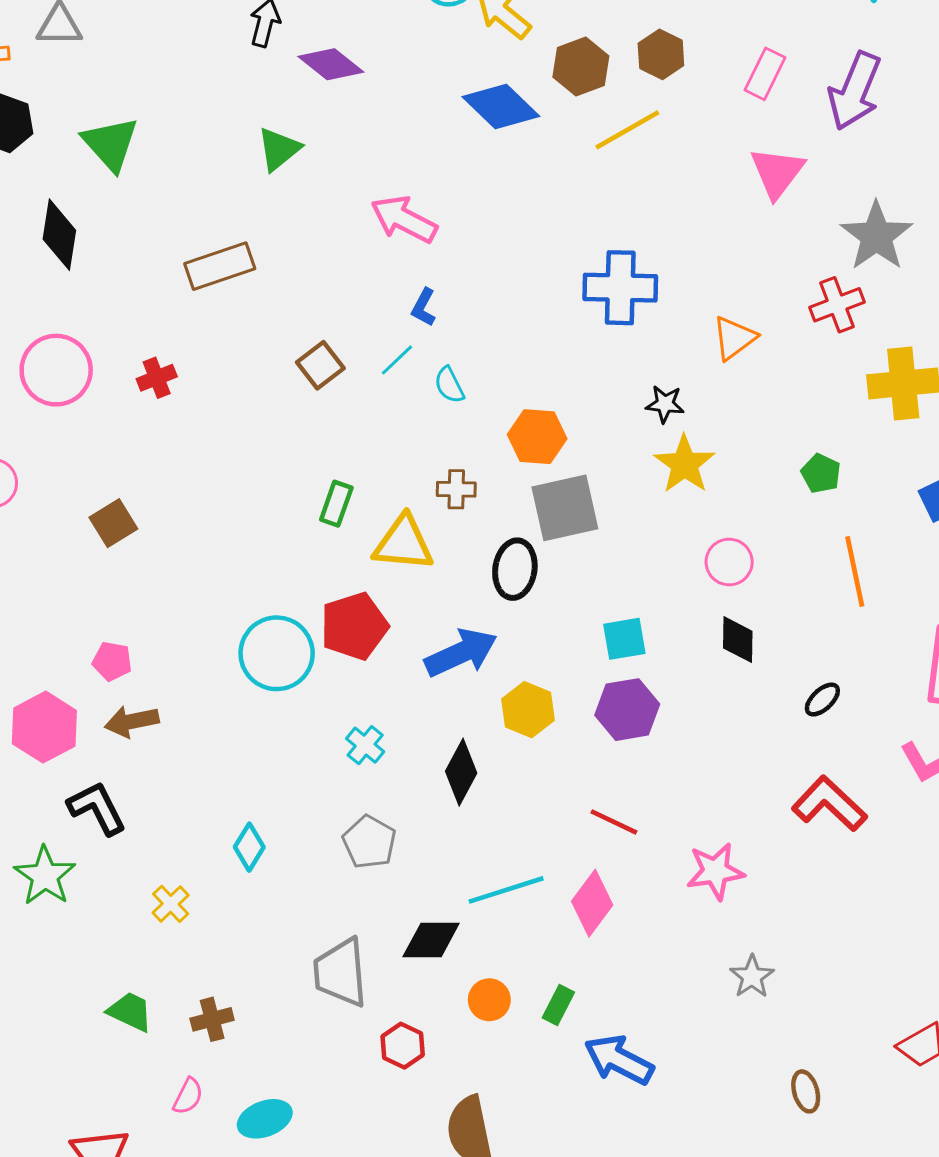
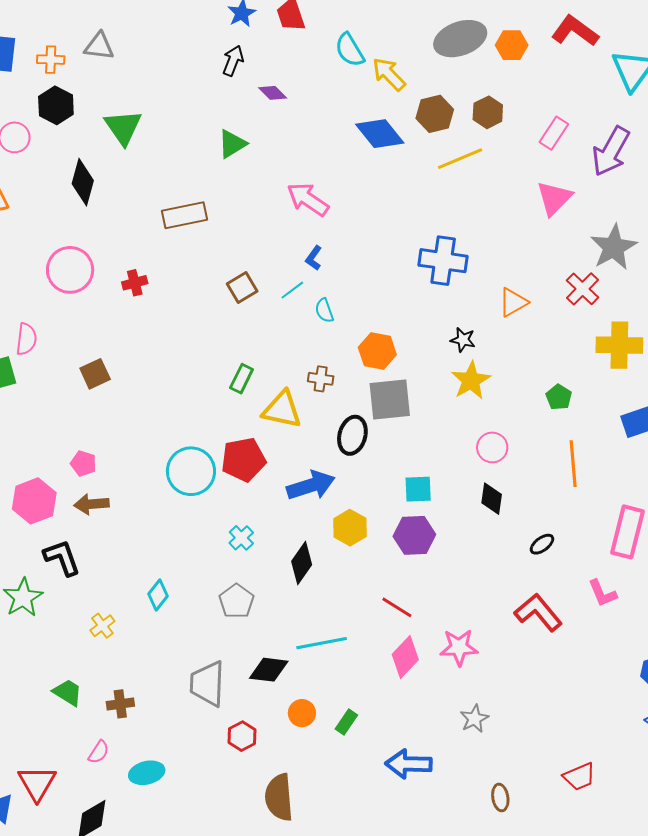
purple diamond: (331, 64) -> (273, 93), size x0.7
red cross: (837, 305) -> (583, 289), turned -32
pink diamond: (592, 903) -> (405, 657), moved
blue arrow: (619, 1060) -> (409, 764), moved, turned -33

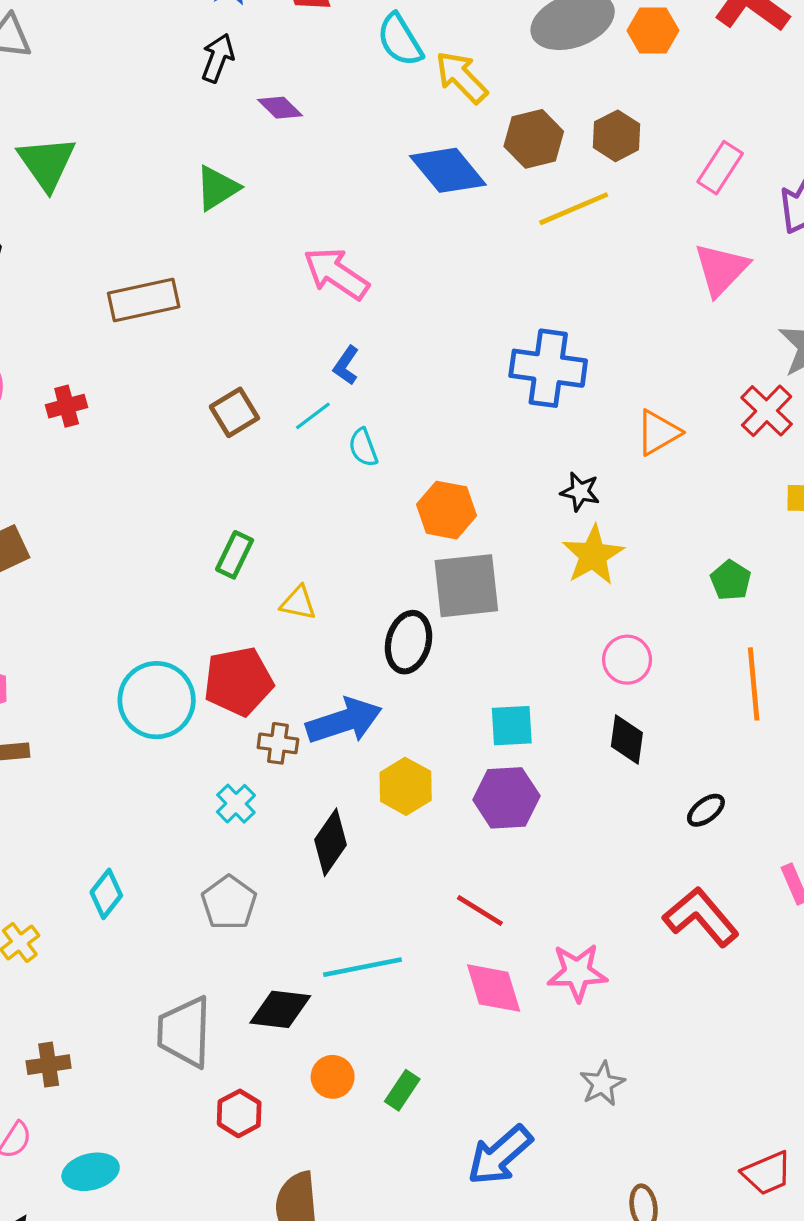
brown cross: (321, 379) -> (278, 743), moved
yellow triangle: (282, 410) -> (298, 603), size x0.6
pink diamond: (405, 657) -> (494, 988), turned -60
blue arrow: (409, 764) -> (500, 1155), turned -42

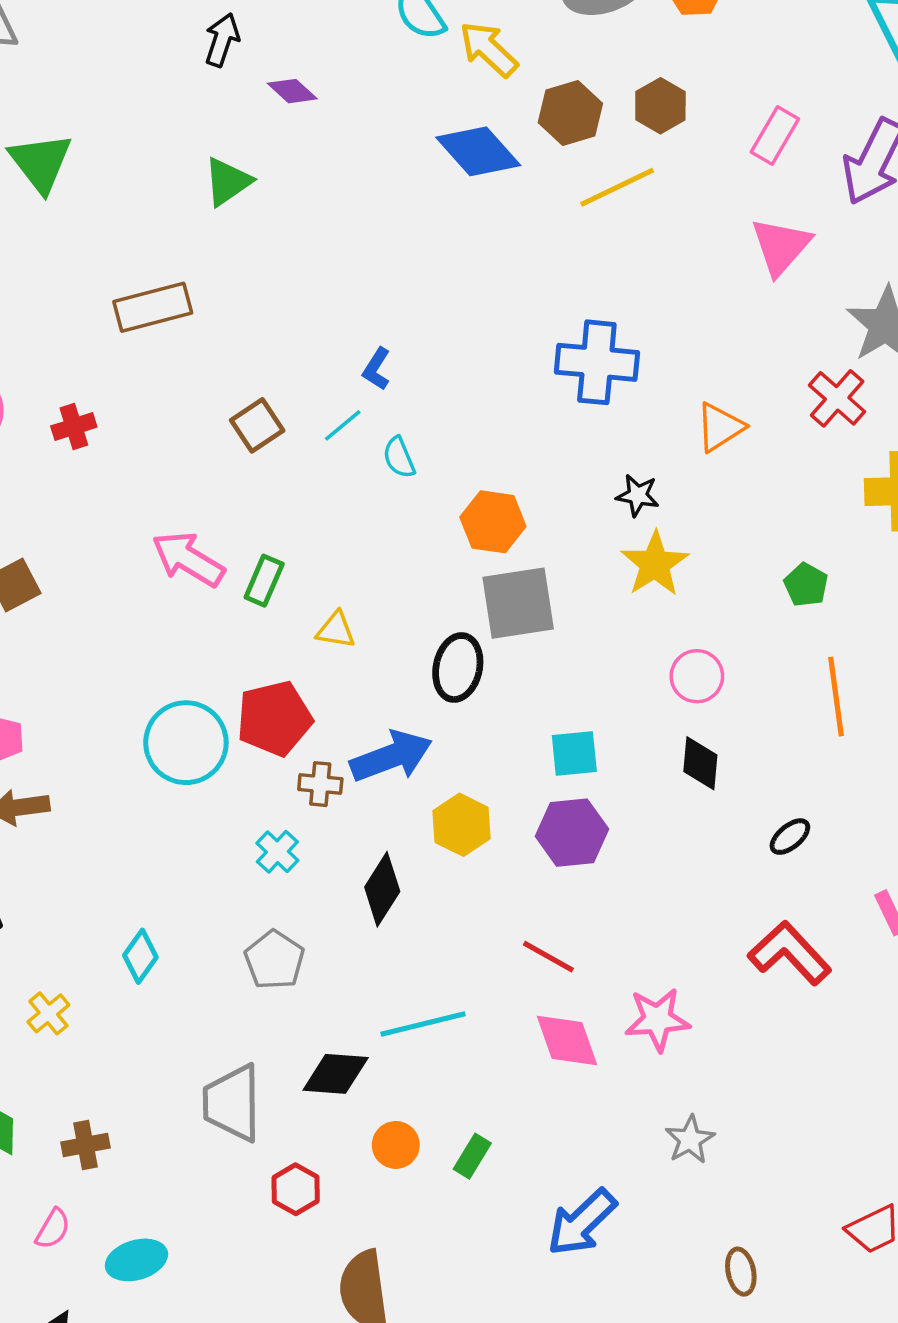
pink arrow: (336, 274) -> (188, 559), moved

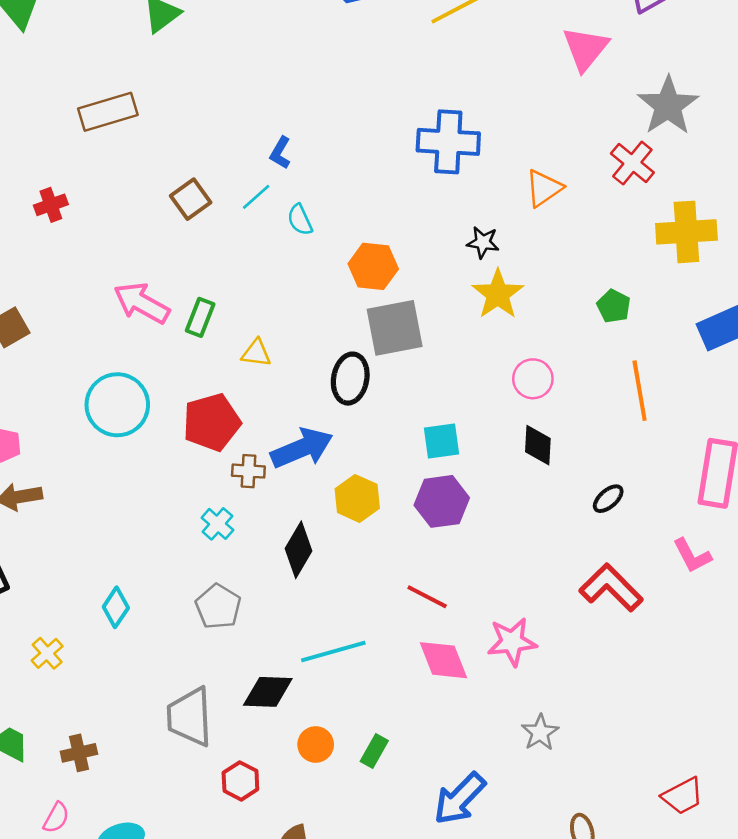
cyan circle: (186, 743) -> (117, 405), moved

